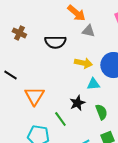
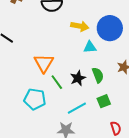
orange triangle: (34, 96) -> (44, 63), moved
black star: (77, 103) -> (78, 78), moved

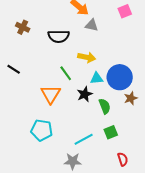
blue circle: (110, 28) -> (120, 77), moved
black star: (78, 78) -> (85, 94), moved
green line: (57, 82) -> (66, 73), moved

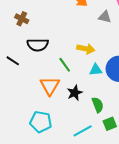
gray triangle: (92, 25) -> (105, 17), moved
black semicircle: (59, 36) -> (38, 45), moved
black star: (85, 94) -> (75, 93), moved
green semicircle: (105, 106) -> (98, 105), moved

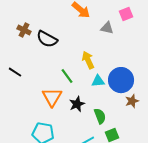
black semicircle: (38, 45) -> (47, 39), moved, turned 30
yellow arrow: (86, 49) -> (88, 60), turned -126

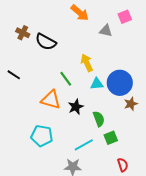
orange triangle: (52, 97) -> (51, 100), turned -45

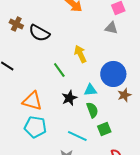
gray triangle: (106, 31) -> (111, 28), moved
cyan triangle: (97, 84) -> (90, 90), moved
orange triangle: (51, 100) -> (32, 101), moved
cyan line: (84, 145) -> (77, 136), turned 54

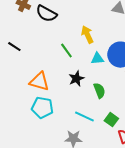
cyan triangle: (90, 90) -> (97, 59), moved
green square: (104, 129) -> (111, 120), moved, turned -32

